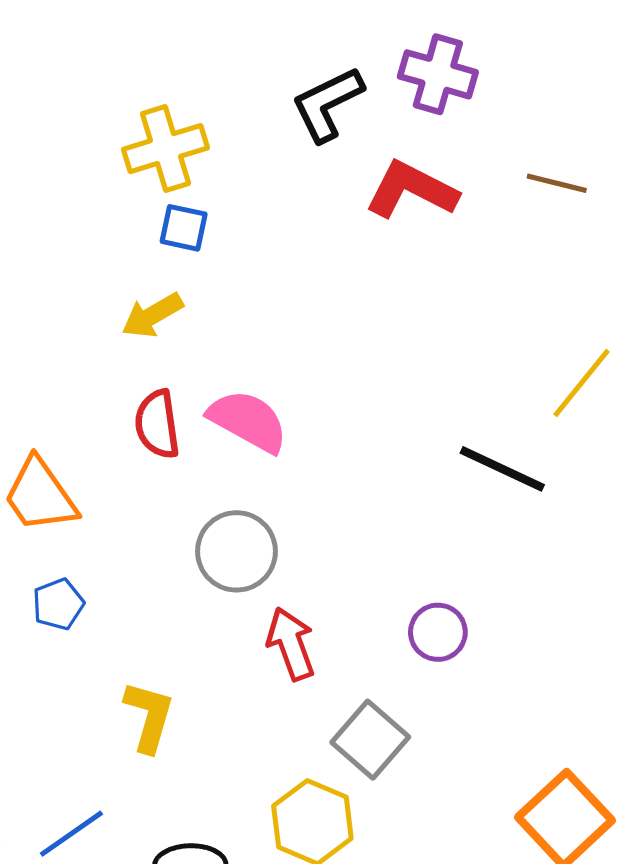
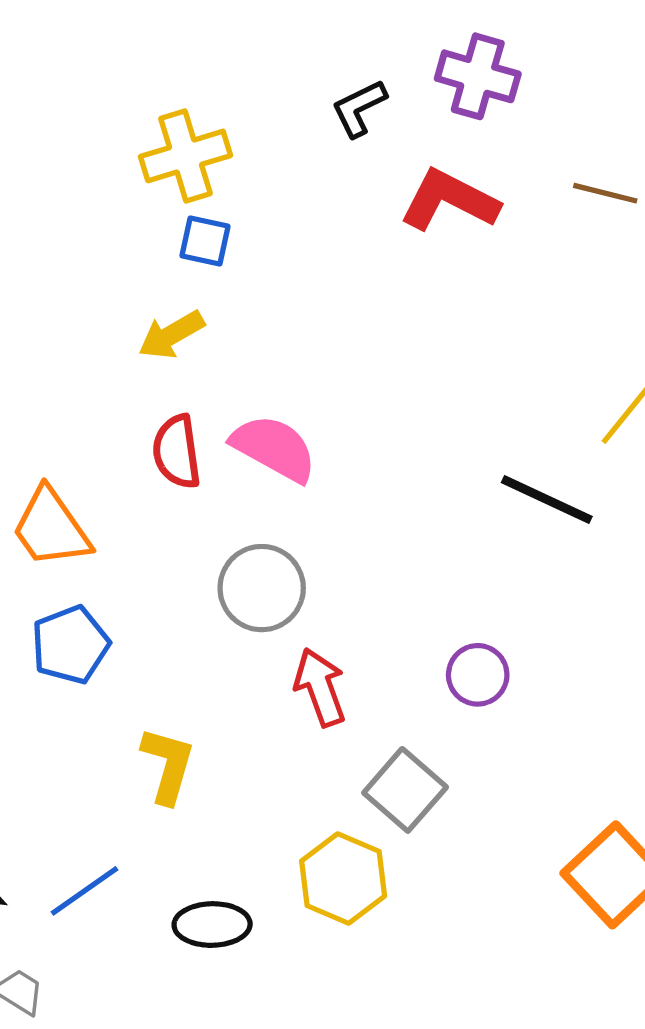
black L-shape: (327, 104) -> (359, 108), size x0.7
blue pentagon: (58, 604) -> (70, 645), size x1.4

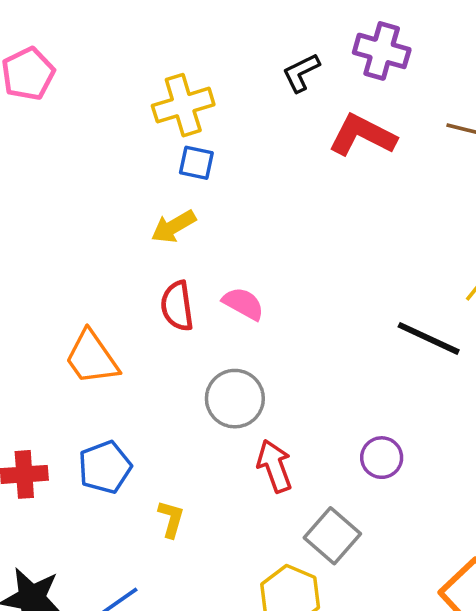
pink semicircle: (274, 448) -> (243, 304), size x0.7
blue pentagon: (70, 645) -> (105, 467), moved
yellow L-shape: (168, 765) -> (171, 519), size x0.7

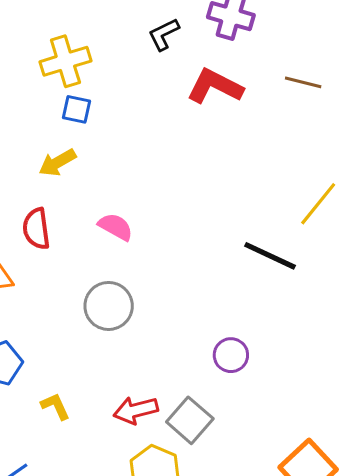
red semicircle: (177, 306) -> (36, 229), moved
red arrow: (275, 466) -> (136, 410), moved, turned -84
yellow L-shape: (171, 519) -> (55, 406), turned -40

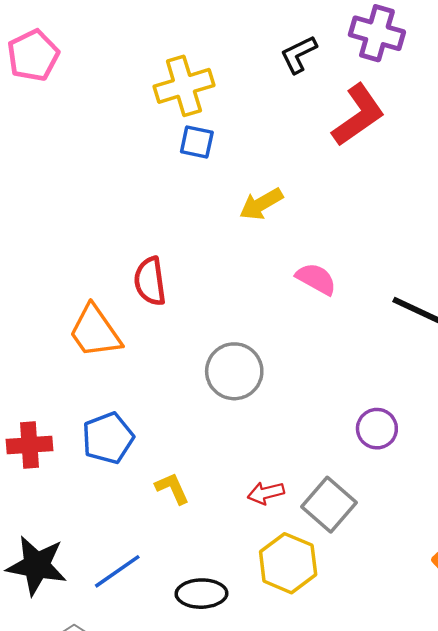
red L-shape: (215, 86) -> (358, 115), turned 118
yellow arrow: (57, 163) -> (261, 204), moved
pink semicircle: (116, 227) -> (316, 279), moved
red arrow: (136, 410) -> (266, 493), size x0.7

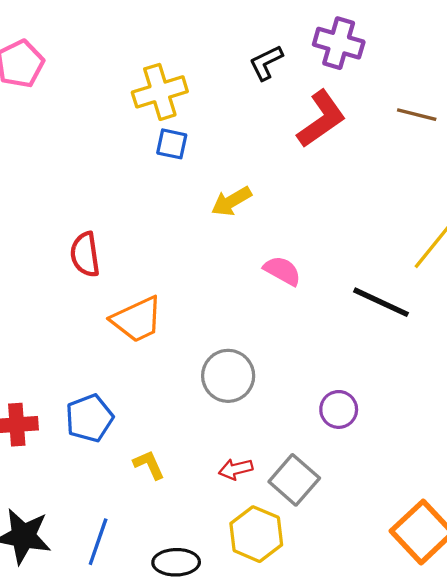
red semicircle: (150, 281) -> (85, 254), moved
orange trapezoid: (95, 332) -> (137, 319), moved, turned -80
gray circle: (234, 371) -> (228, 376), moved
blue line: (117, 571) -> (98, 542), turned -36

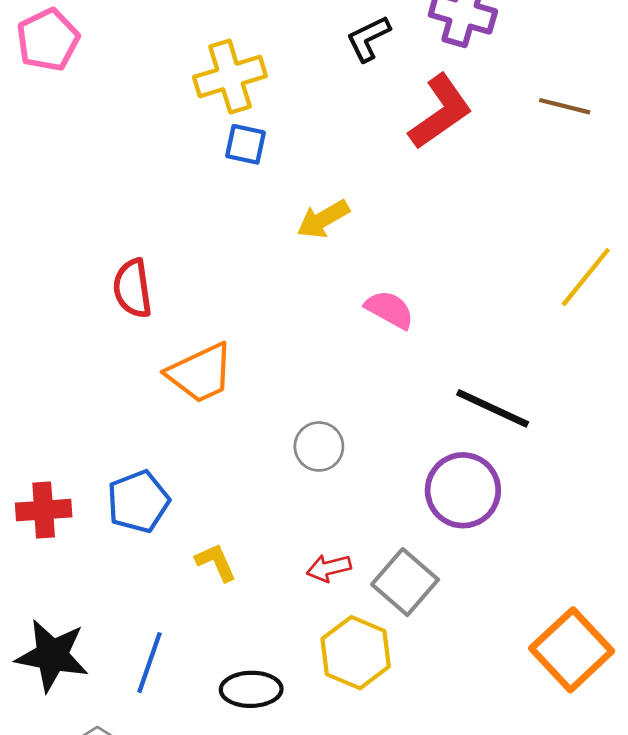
black line: (381, 302) -> (493, 408), moved
gray circle: (228, 376) -> (319, 446), size x0.7
purple circle: (339, 409) -> (463, 490), size x1.5

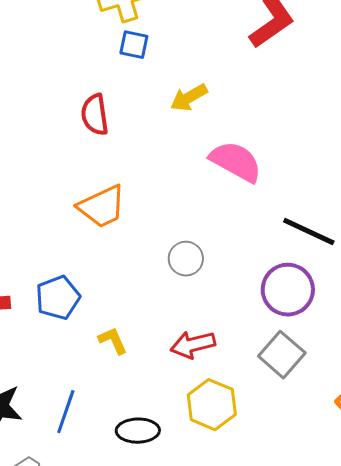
red semicircle: (133, 288) -> (95, 115), moved
pink semicircle: (390, 310) -> (236, 162), size x1.5
red arrow: (329, 568) -> (193, 345), size x1.4
gray square: (405, 582) -> (282, 355), moved

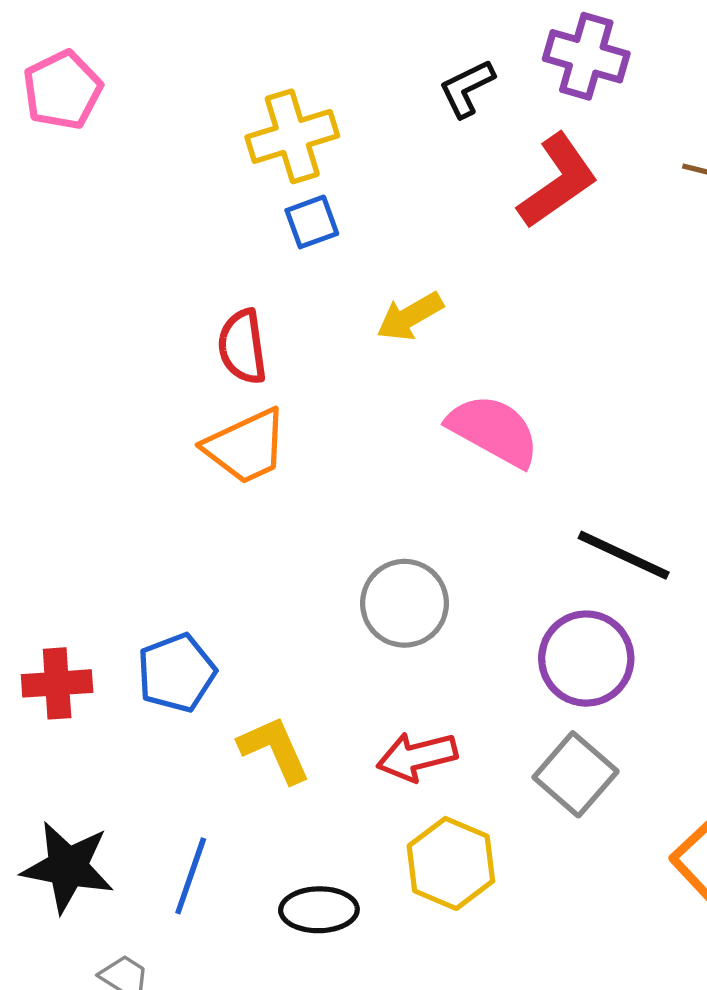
blue square: (134, 45) -> (312, 222), turned -32
orange trapezoid: (102, 207) -> (246, 446), moved
gray circle: (186, 259) -> (404, 603), size x1.4
yellow L-shape: (113, 341) -> (274, 749), size x1.4

